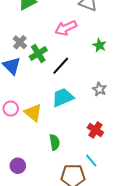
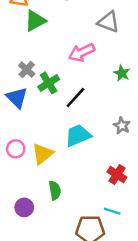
yellow triangle: (33, 113) -> (43, 154), turned 42
green semicircle: (55, 142) -> (55, 190), moved
cyan line: (91, 161) -> (112, 211), turned -32
purple circle: (18, 166) -> (24, 207), moved

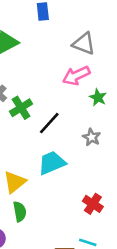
pink arrow: (82, 52) -> (76, 76), moved
gray star: (122, 126) -> (92, 137), moved
green semicircle: (55, 190) -> (20, 212), moved

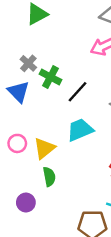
green cross: (21, 108) -> (50, 77), turned -30

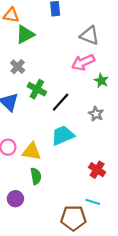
gray cross: (28, 63) -> (18, 67), moved
yellow triangle: (44, 148) -> (32, 151), turned 48

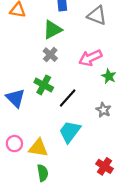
green triangle: (25, 34) -> (52, 30), moved
gray triangle: (90, 36) -> (97, 15), moved
gray cross: (18, 67) -> (50, 55), moved
cyan trapezoid: (63, 135) -> (70, 132), turned -30

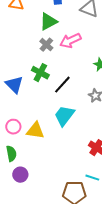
pink arrow: (90, 58) -> (70, 41), moved
green semicircle: (43, 173) -> (11, 154), moved

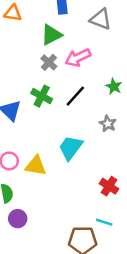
black line: (62, 85) -> (75, 96), moved

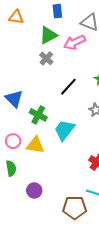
pink arrow: (78, 58) -> (75, 42), moved
green cross: (42, 96) -> (38, 115), moved
purple circle: (18, 219) -> (34, 190), moved

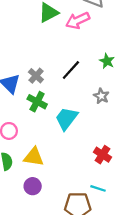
gray cross: (46, 58) -> (36, 76), moved
yellow triangle: (35, 145) -> (34, 157), moved

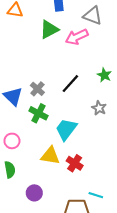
red cross: (102, 155) -> (75, 163), moved
yellow triangle: (34, 157) -> (50, 156), moved

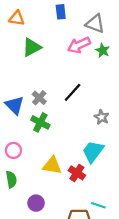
green triangle: (49, 29) -> (32, 47), moved
green star: (104, 75) -> (103, 50), moved
cyan trapezoid: (66, 129) -> (93, 151), moved

